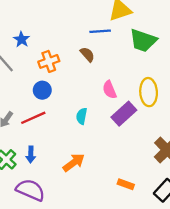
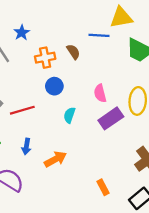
brown semicircle: (87, 54) -> (73, 52), moved
blue circle: (42, 90) -> (54, 86), moved
blue arrow: (31, 155) -> (26, 146), moved
orange rectangle: (126, 184) -> (103, 187), turned 35

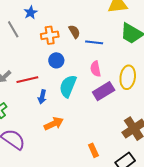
blue line: (99, 35) -> (94, 42), moved
cyan semicircle: (69, 115) -> (68, 86), size x1.6
blue arrow: (26, 146) -> (42, 97), moved

